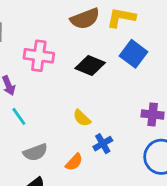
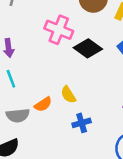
pink cross: (39, 56) -> (59, 30), moved
orange semicircle: (74, 162) -> (43, 104), moved

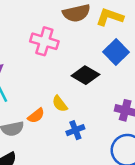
black diamond: (88, 48) -> (85, 75), moved

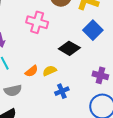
yellow semicircle: (60, 104) -> (50, 71), turned 104
orange semicircle: (36, 116) -> (32, 71), moved

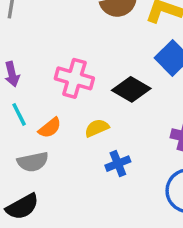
pink cross: (37, 22) -> (74, 78), moved
orange semicircle: (32, 71) -> (50, 128), moved

